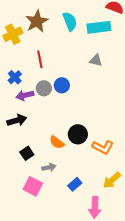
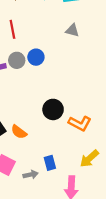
orange semicircle: (57, 142) -> (19, 132), moved
gray arrow: (49, 167) -> (31, 175), moved
blue rectangle: (75, 184) -> (50, 163), turned -64

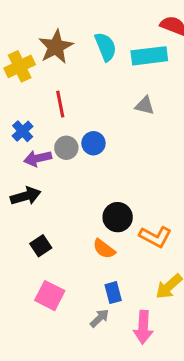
orange semicircle: (19, 132) -> (104, 249), moved
gray arrow: (31, 175) -> (100, 318), moved, turned -32

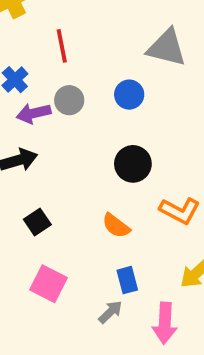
gray triangle: (145, 106) -> (167, 48), size x1.6
blue circle: (93, 143) -> (129, 95), moved
black circle: (118, 217) -> (133, 164), moved

